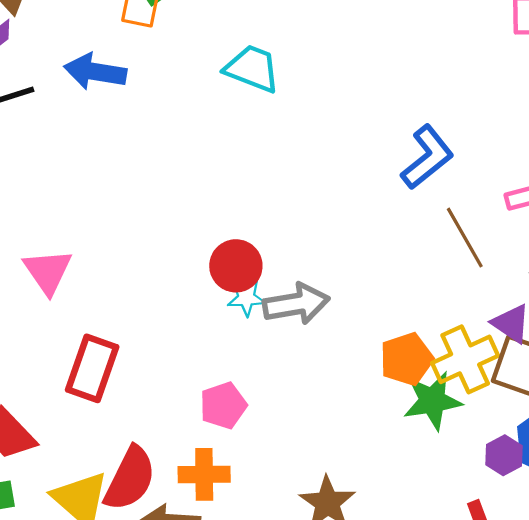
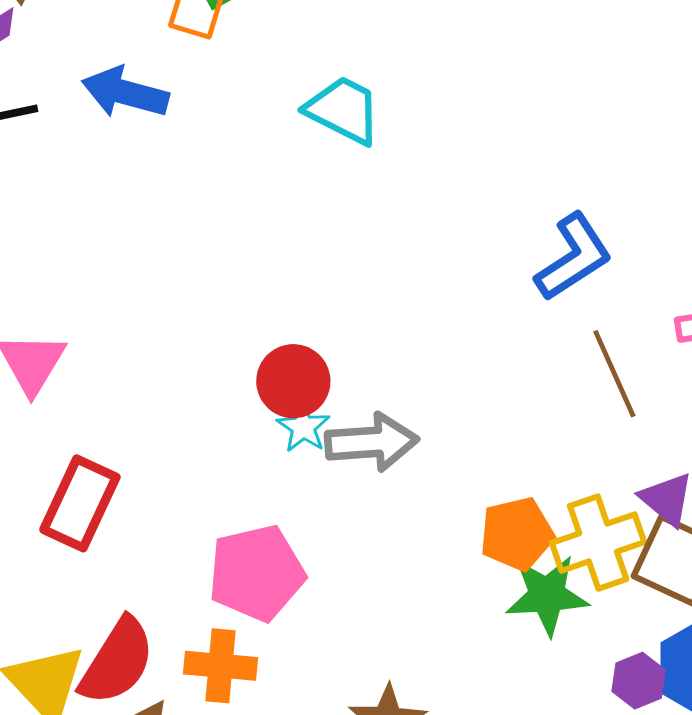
cyan star: (246, 298) -> (303, 427), turned 30
pink pentagon: (223, 406) -> (256, 573), size x1.5

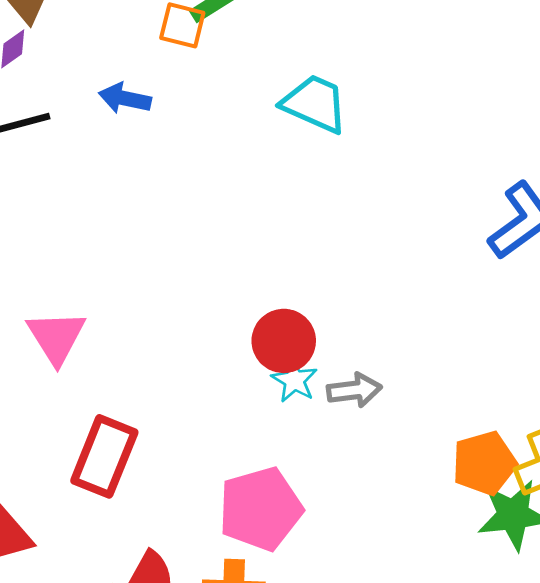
blue arrow: (125, 93) -> (125, 98), size x0.7
gray arrow: (372, 442) -> (354, 390), size x0.7

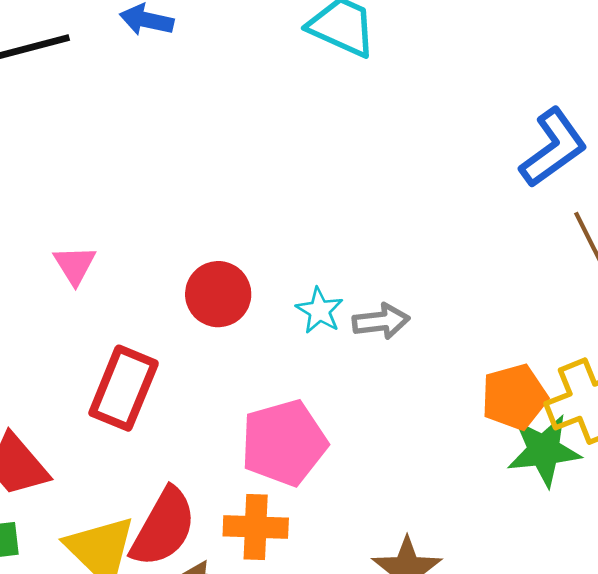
pink triangle: (56, 337) -> (75, 265), size x0.7
red circle: (284, 341) -> (218, 294), moved

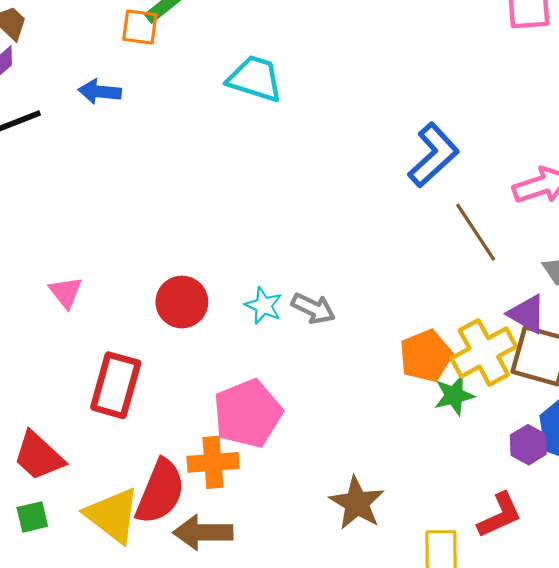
gray arrow: (381, 321) -> (313, 308), turned 39
green star: (544, 450) -> (454, 395), size x0.7
orange cross: (256, 527) -> (213, 462), moved

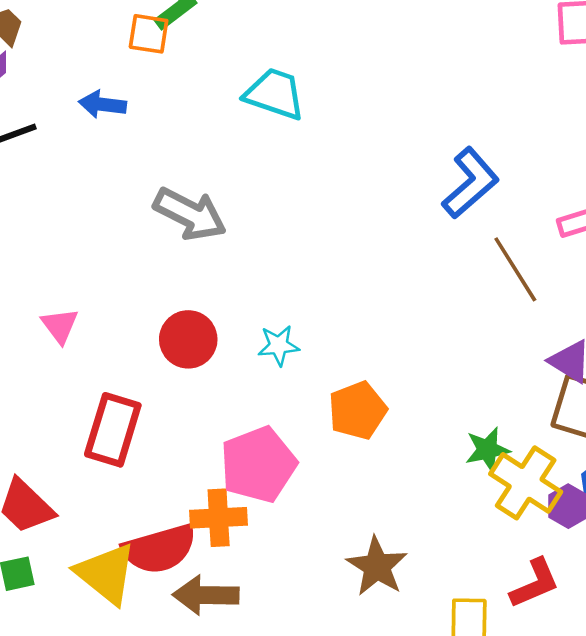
cyan star: (264, 306) -> (279, 345), turned -30
gray arrow: (313, 308) -> (190, 214), moved, size x1.5
yellow cross: (484, 352) -> (526, 483), moved, turned -30
orange pentagon: (426, 356) -> (358, 410), moved
red semicircle: (160, 492) -> (159, 549), turned 50

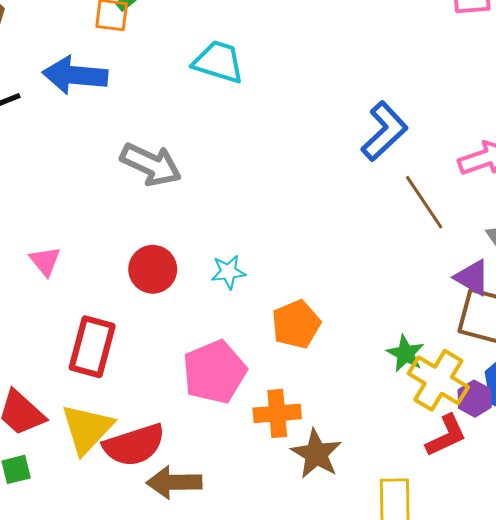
blue arrow: (103, 104) -> (75, 75), size x1.6
green star: (487, 450) -> (405, 354), turned -30
orange cross: (219, 518) -> (277, 413), moved
yellow triangle: (106, 574) -> (87, 429), moved, turned 36
red L-shape: (535, 583) -> (446, 436), moved

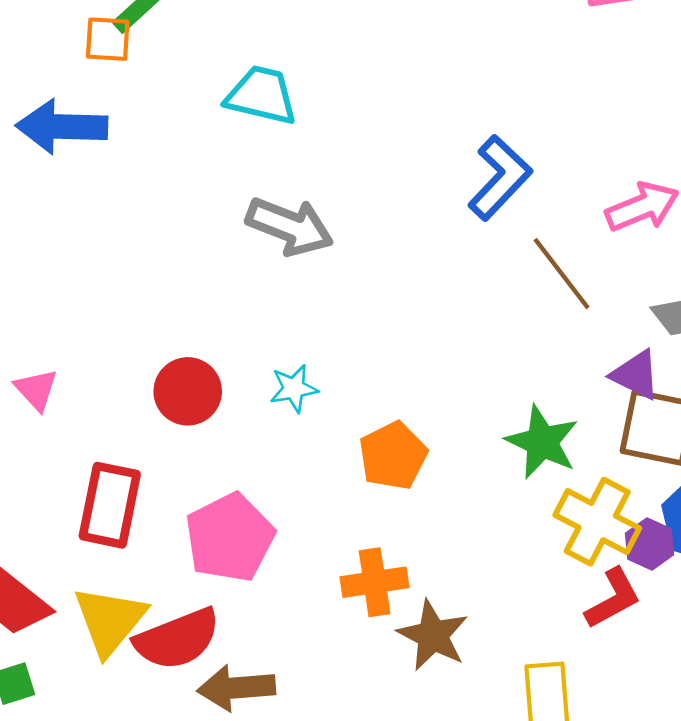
gray arrow: (151, 164) -> (290, 226), moved
green star: (405, 354) -> (542, 442), moved, size x1.4
pink pentagon: (215, 372) -> (230, 538), moved

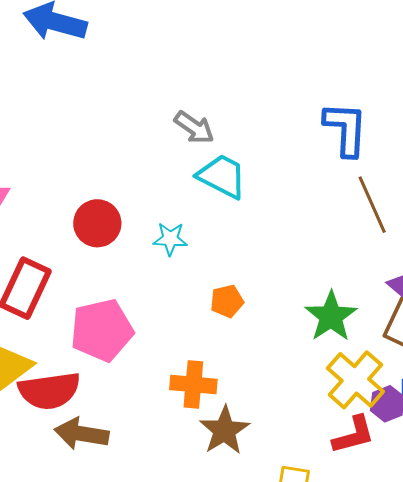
cyan trapezoid: (261, 95) -> (222, 176), moved
blue L-shape: (500, 178) -> (346, 129), turned -54
gray arrow: (290, 226) -> (194, 128), size x0.7
orange pentagon: (393, 456) -> (227, 301), size x0.7

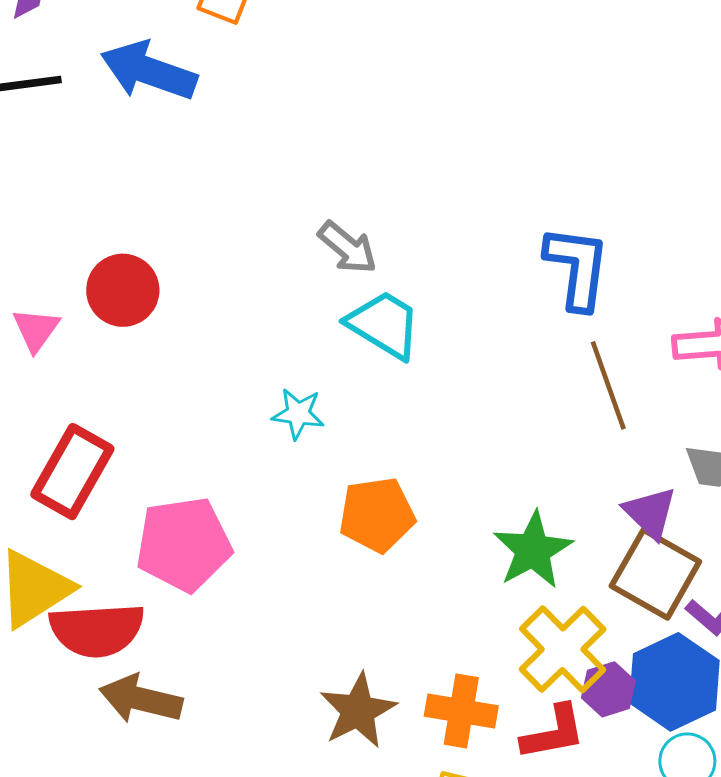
red circle: (97, 223) -> (123, 290), moved
orange pentagon: (227, 301) -> (377, 515), size x1.5
orange cross: (193, 384) -> (461, 711), moved

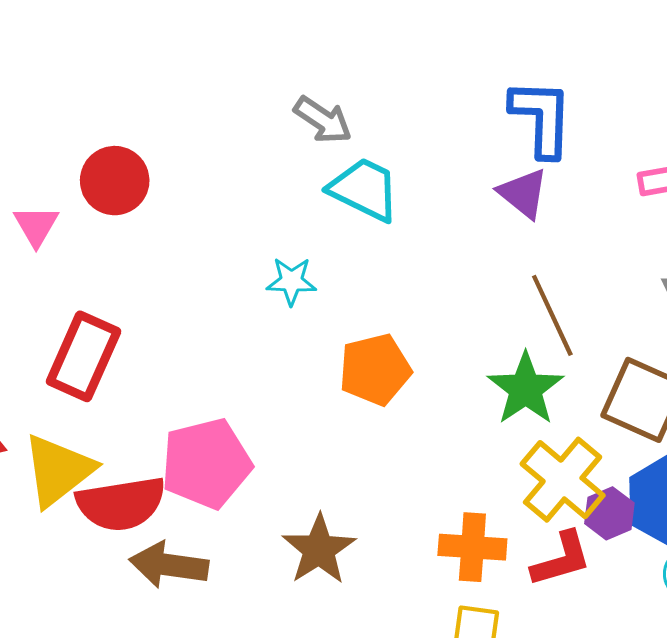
brown line: (608, 385) -> (552, 315), moved
purple triangle: (650, 513) -> (523, 193), moved
pink pentagon: (184, 544) -> (206, 463), moved
brown star: (358, 711) -> (319, 549), moved

